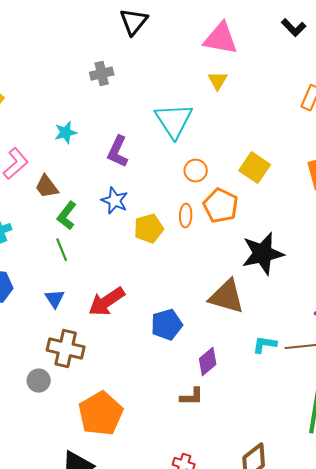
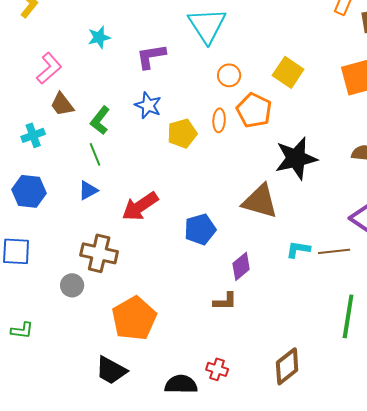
purple L-shape: (118, 152) -> (151, 56), turned 56
brown trapezoid: (47, 187) -> (62, 104), moved
blue triangle: (55, 299) -> (88, 190), moved, turned 35

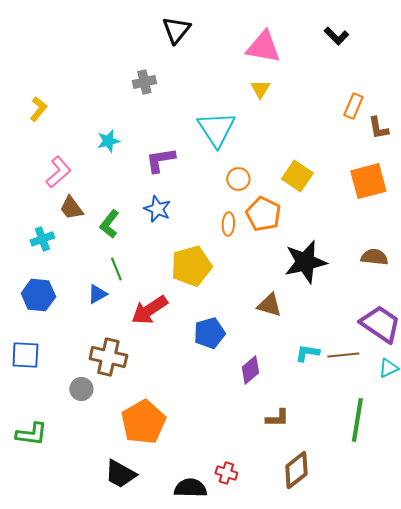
yellow pentagon: (182, 133) -> (191, 266), moved, size x1.4
green line: (95, 154) -> (116, 269), moved
brown triangle: (260, 201) -> (269, 305), size x0.7
brown L-shape: (225, 301) -> (277, 418), moved
green L-shape: (22, 330) -> (31, 434), size x1.4

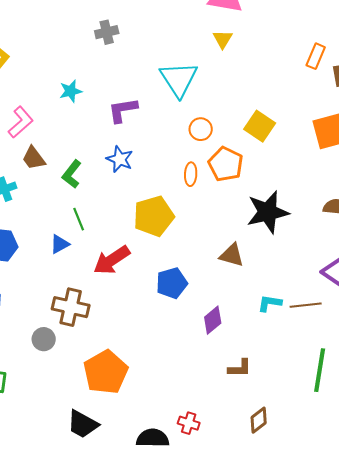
brown diamond: (296, 470) -> (259, 420), size x0.7

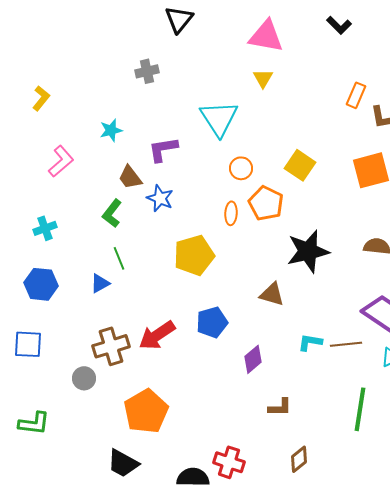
brown trapezoid: (34, 158) -> (130, 177), moved
red arrow: (112, 260) -> (157, 335), moved
brown cross: (71, 307) -> (111, 346), turned -30
red cross: (189, 423) -> (229, 462), size x1.4

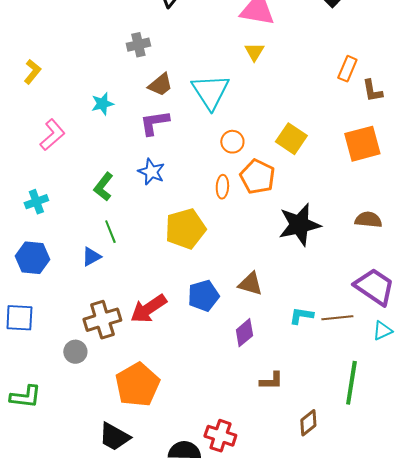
brown trapezoid: (130, 177) -> (160, 85), moved, turned -92
brown triangle: (272, 294) -> (250, 284), moved
brown diamond: (299, 459) -> (308, 423), moved

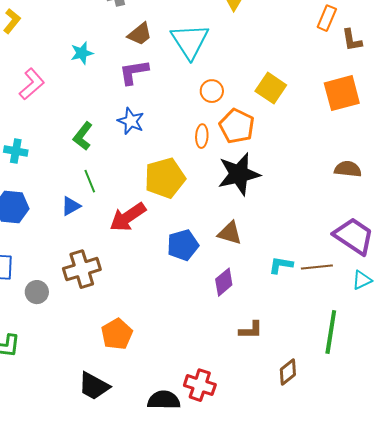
cyan cross: (36, 202) -> (16, 151), turned 30
black star: (299, 225) -> (239, 174), moved
red arrow: (148, 309) -> (128, 217), moved
gray circle: (75, 352) -> (37, 292), moved
orange pentagon: (137, 385) -> (117, 334), size x0.7

